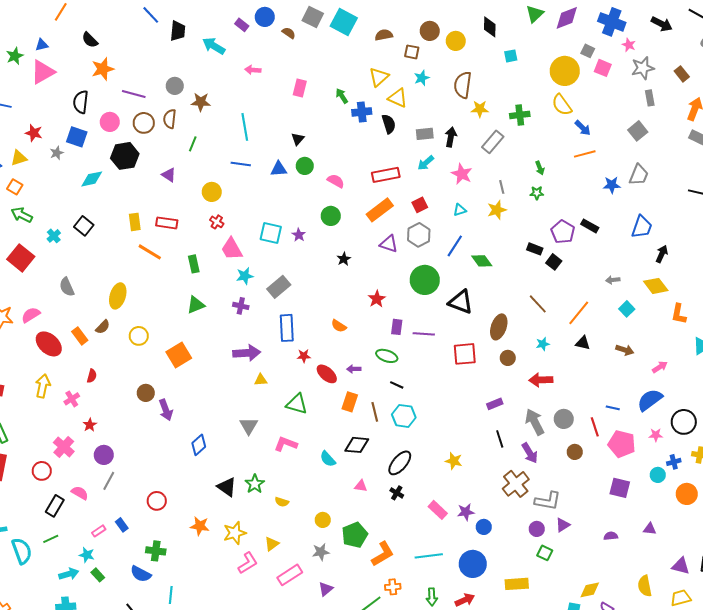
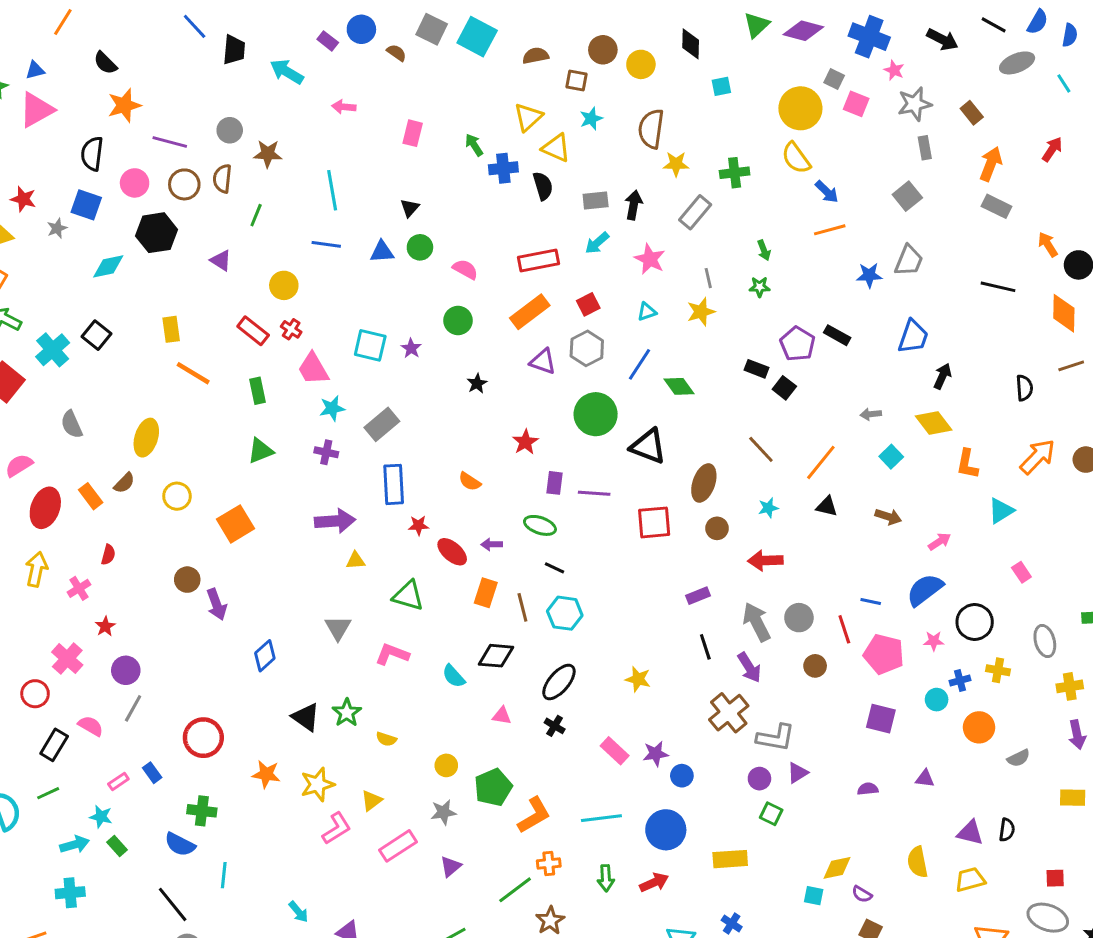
purple diamond: (567, 18) -> (803, 31), turned 36
red rectangle: (167, 223) -> (253, 331), moved, turned 30
cyan cross: (54, 236) -> (53, 350), size x1.6
red ellipse: (49, 344) -> (45, 508), turned 68
red circle: (157, 501) -> (203, 738), size x1.4

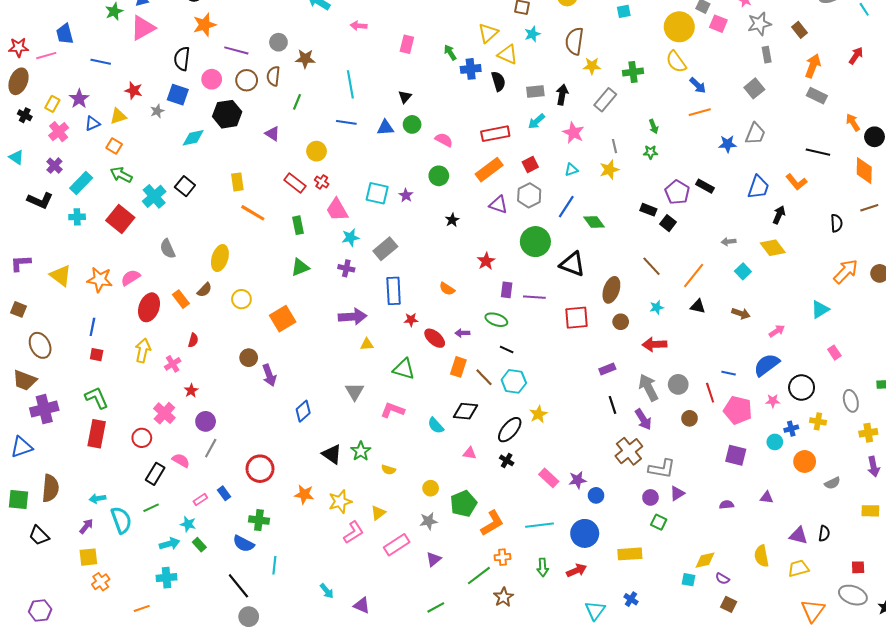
orange L-shape: (967, 464) -> (796, 182), moved, turned -50
brown line: (522, 607) -> (484, 377), turned -30
yellow star: (638, 679) -> (538, 414), moved, turned 30

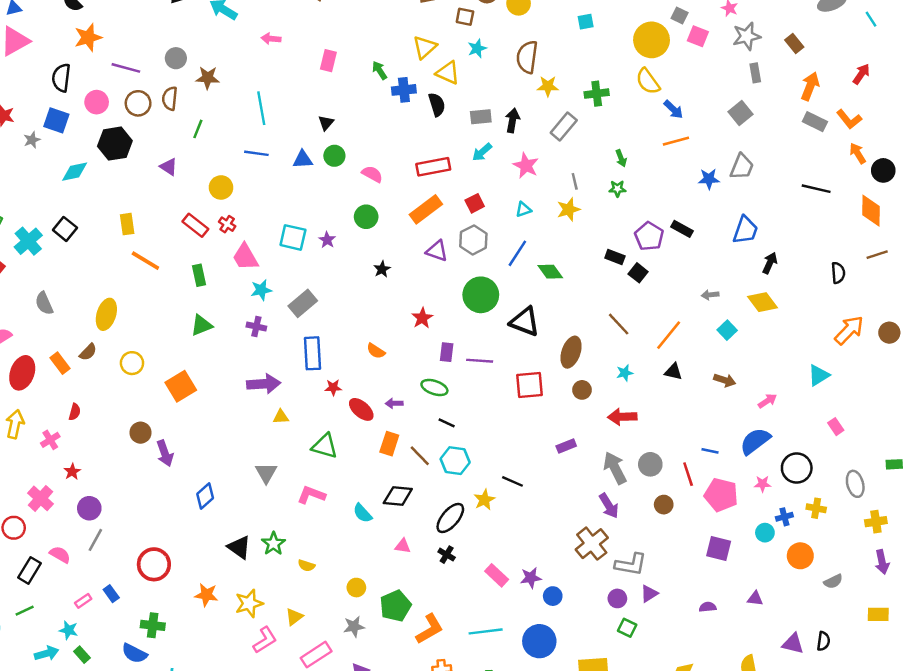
orange L-shape: (796, 182) -> (849, 119), moved
black line: (612, 405) -> (512, 481), moved, turned -48

